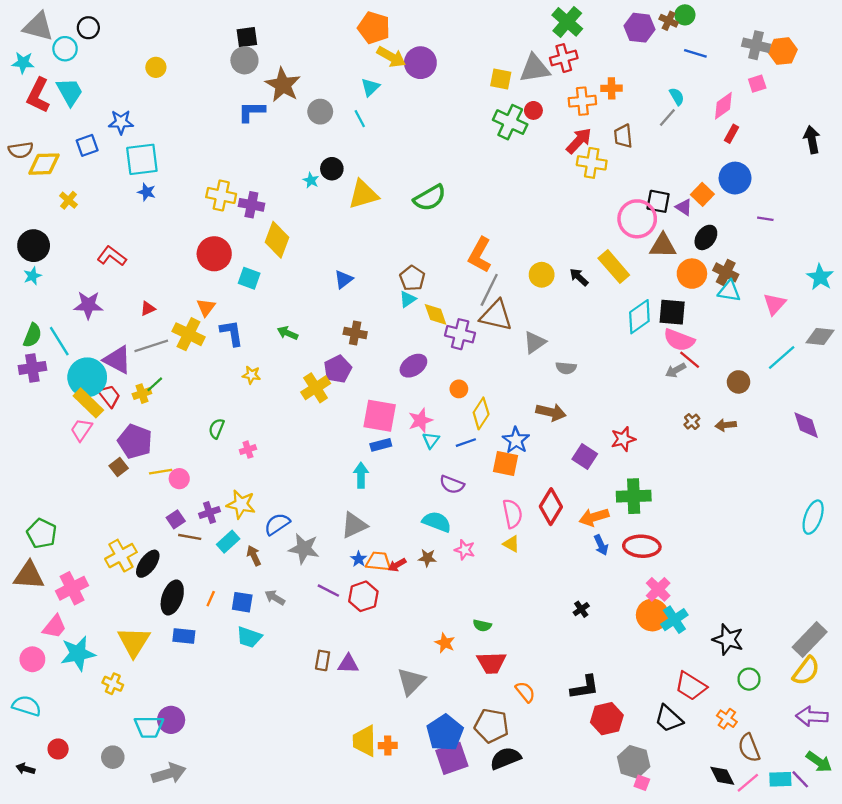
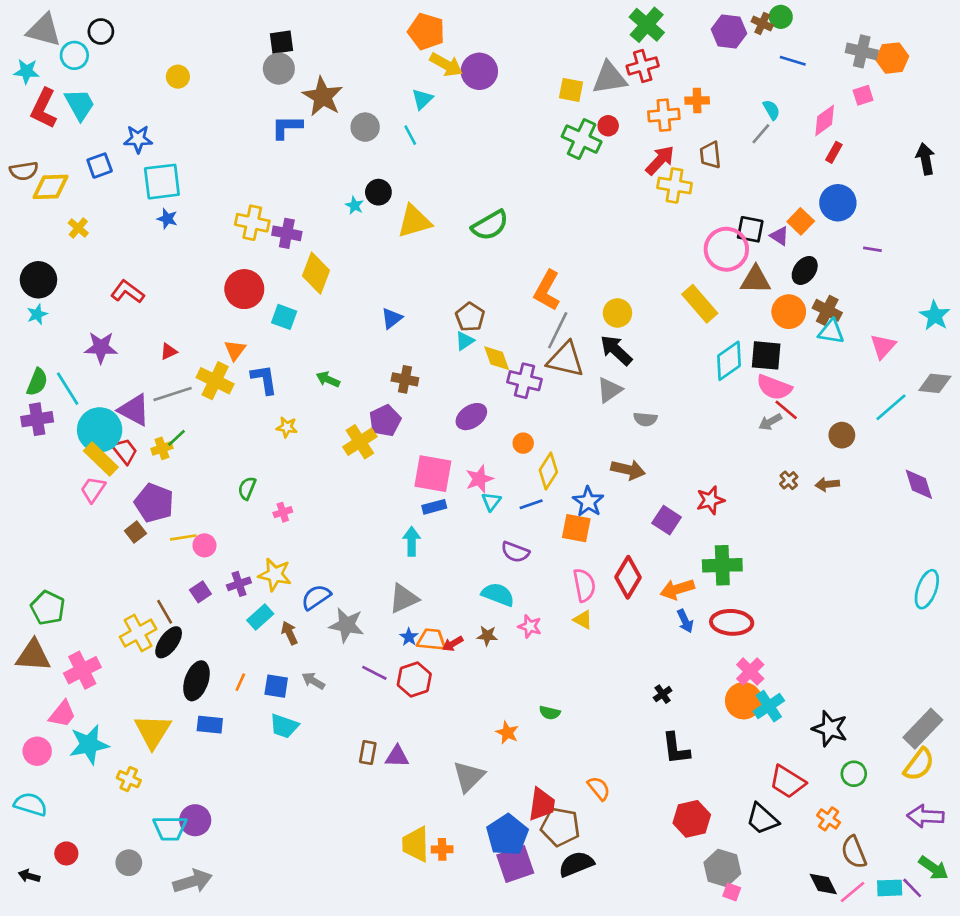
black arrow: (579, 277) -> (616, 350), moved, size x1.5
brown line: (190, 537) -> (165, 612), moved, turned 50
red trapezoid: (491, 663) -> (542, 804), moved, turned -80
black L-shape: (585, 687) -> (676, 749), moved, turned 92

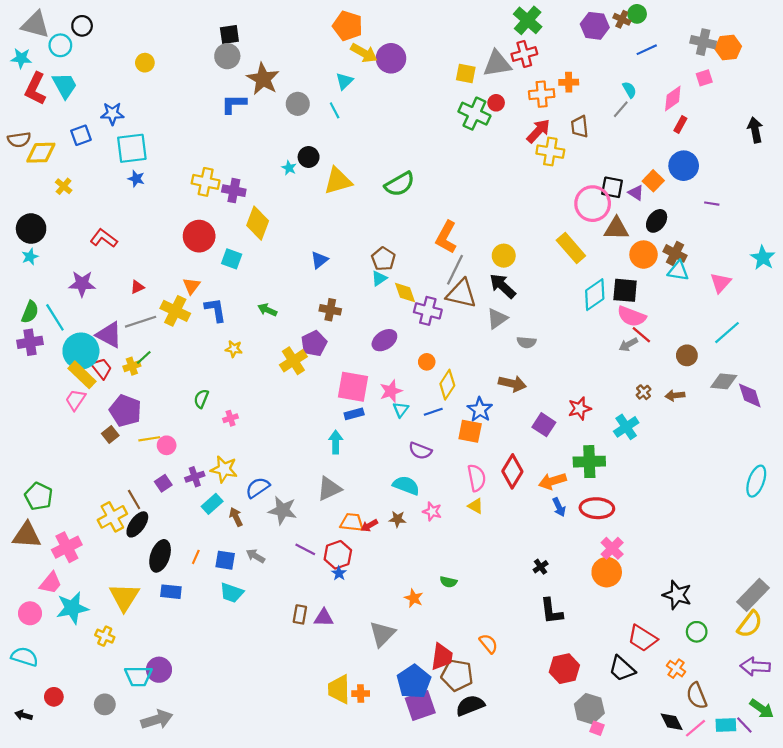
blue line: (793, 61) -> (647, 50), turned -42
gray diamond: (935, 383) -> (724, 381), moved
blue star: (409, 637) -> (339, 573), moved
cyan cross: (769, 706) -> (626, 427), moved

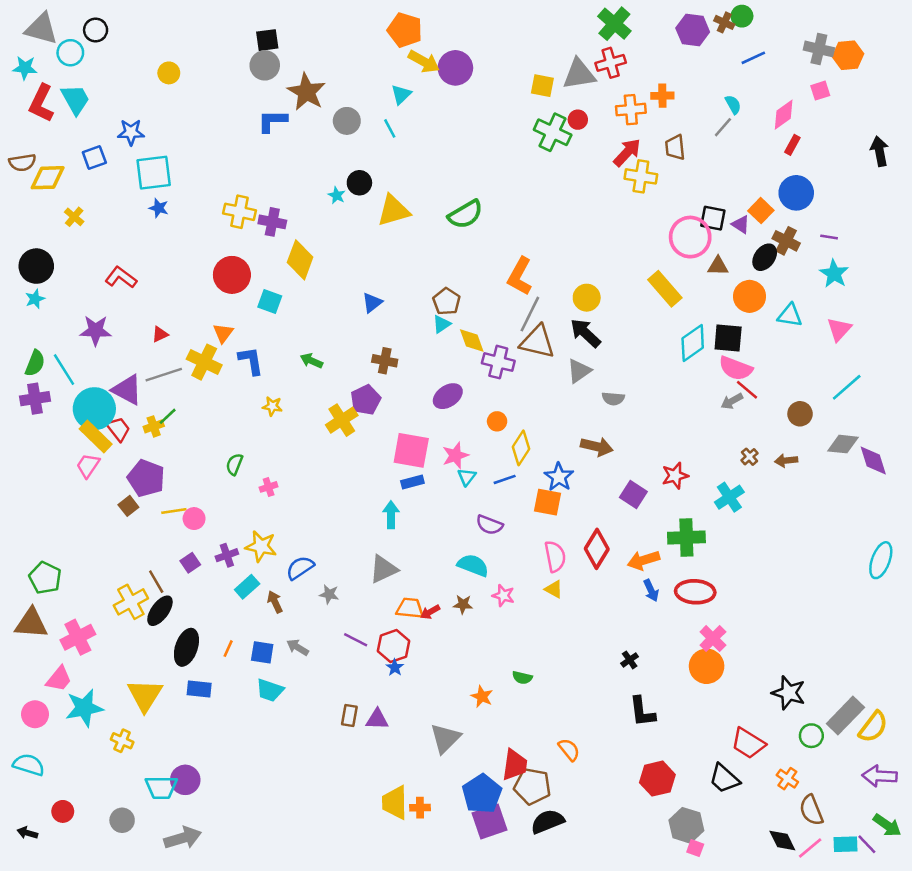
brown triangle: (616, 229) -> (718, 266), size x0.7
brown cross: (675, 253) -> (786, 241), moved
cyan star: (763, 258) -> (834, 274), moved
gray star: (283, 510) -> (329, 594), size x0.6
gray rectangle: (753, 595) -> (845, 715), moved

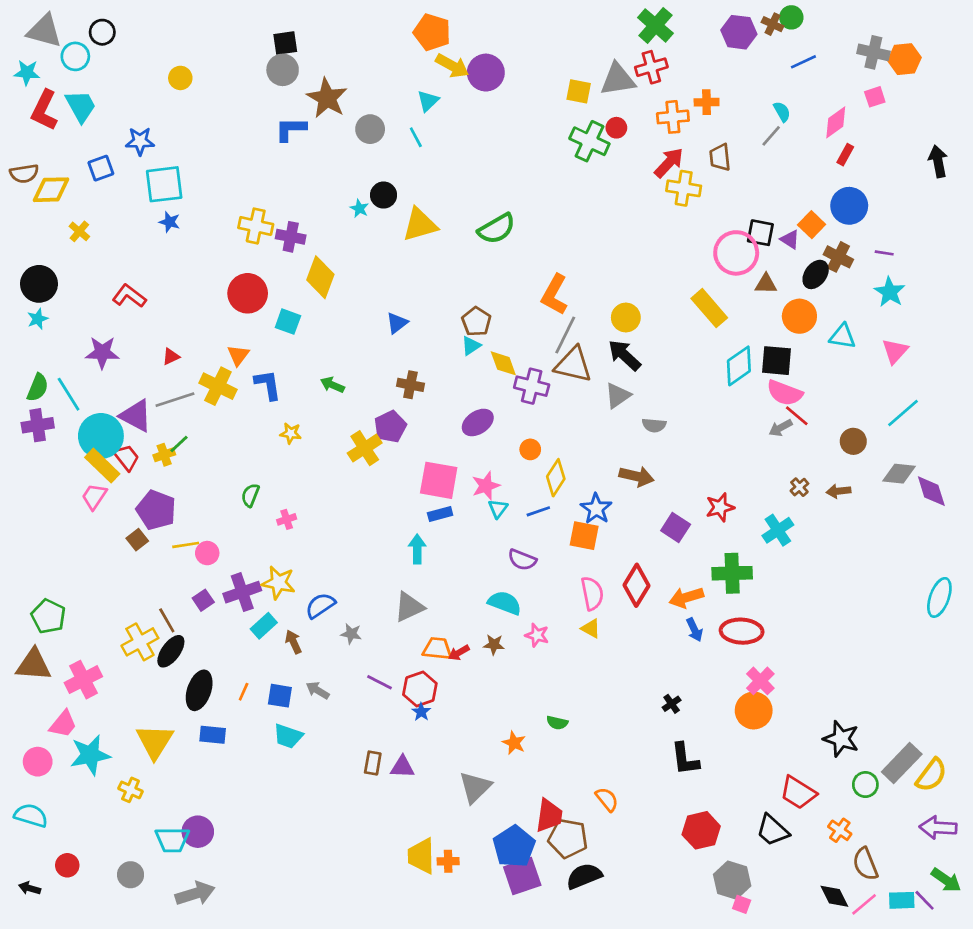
purple cross: (227, 555) -> (242, 592), size x1.5

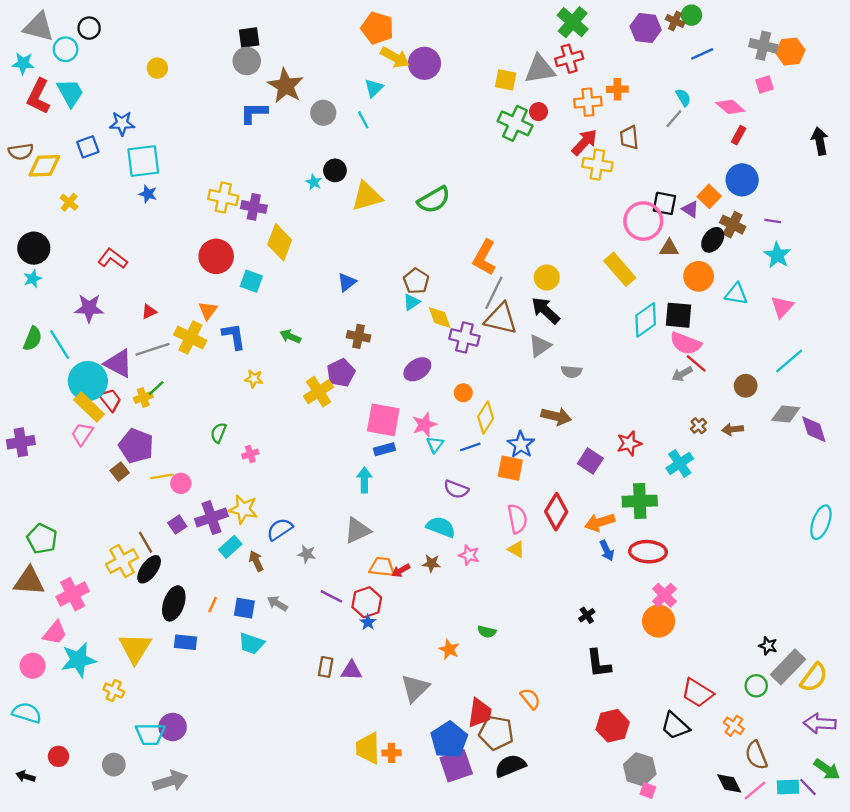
pink diamond: (836, 122) -> (730, 107), turned 76
purple cross: (38, 425) -> (21, 442), moved
black star: (841, 739) -> (768, 646), moved, size x0.6

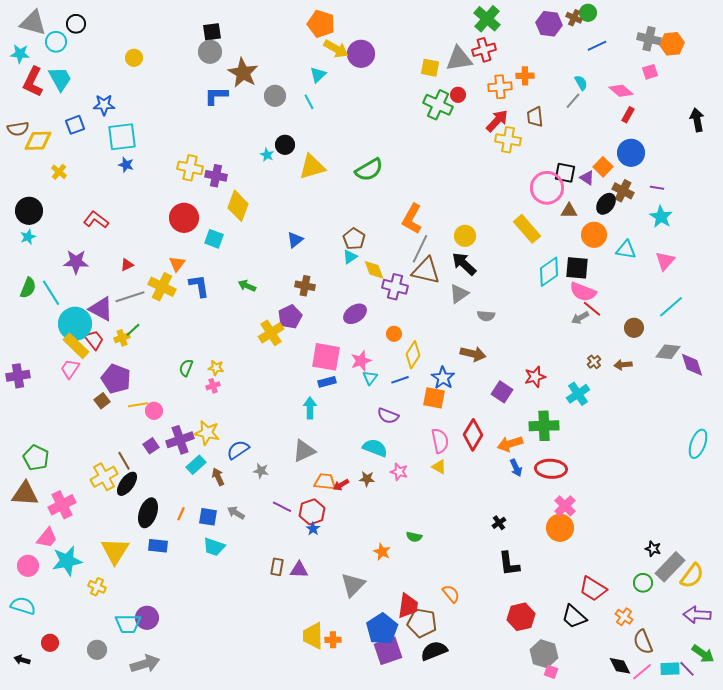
yellow star: (254, 379) -> (216, 368), moved

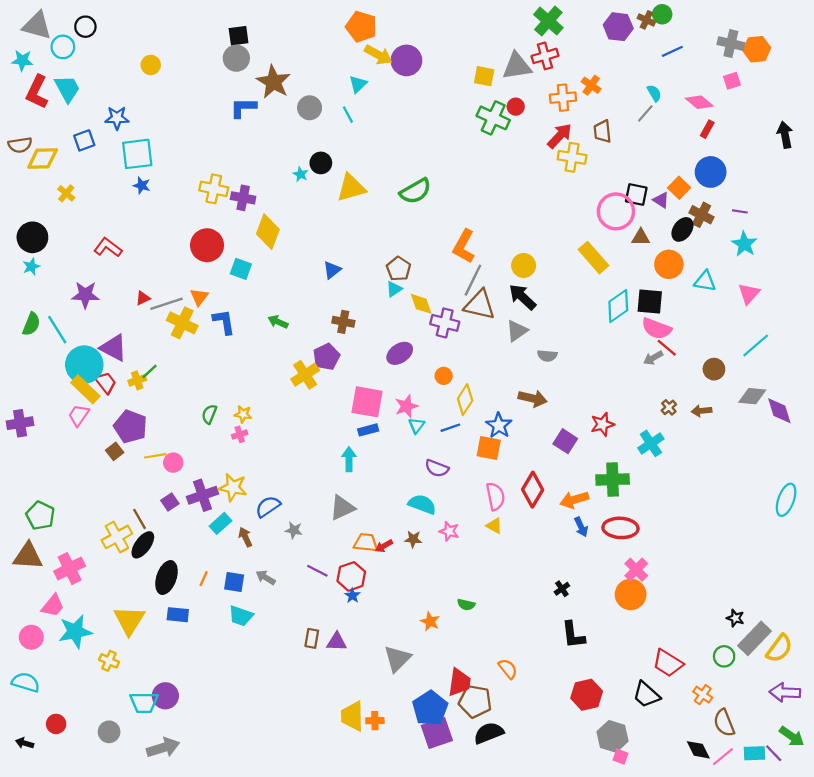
orange cross: (525, 76) -> (591, 85), turned 36
gray line: (130, 297) -> (166, 304), moved

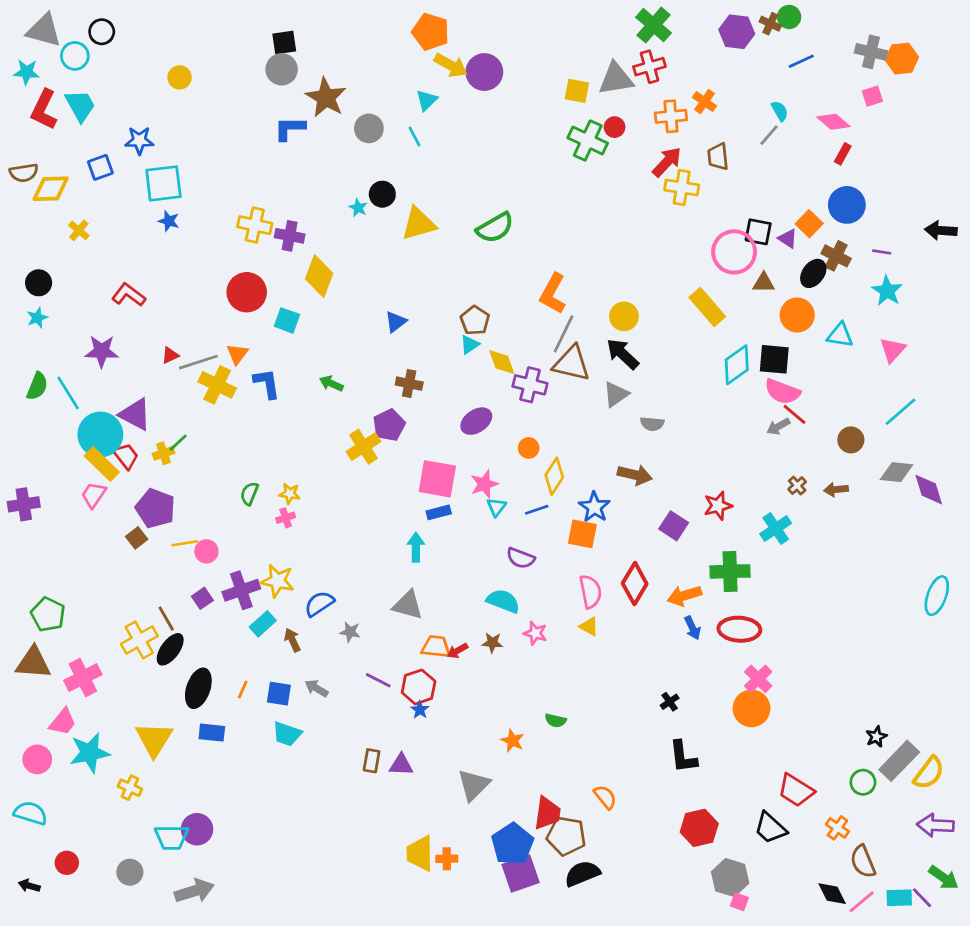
black arrow: (785, 135) -> (941, 230), moved, turned -75
black circle: (32, 237) -> (39, 283), size x0.7
gray triangle: (342, 508) -> (408, 605), turned 40
black star: (735, 618) -> (876, 737), turned 30

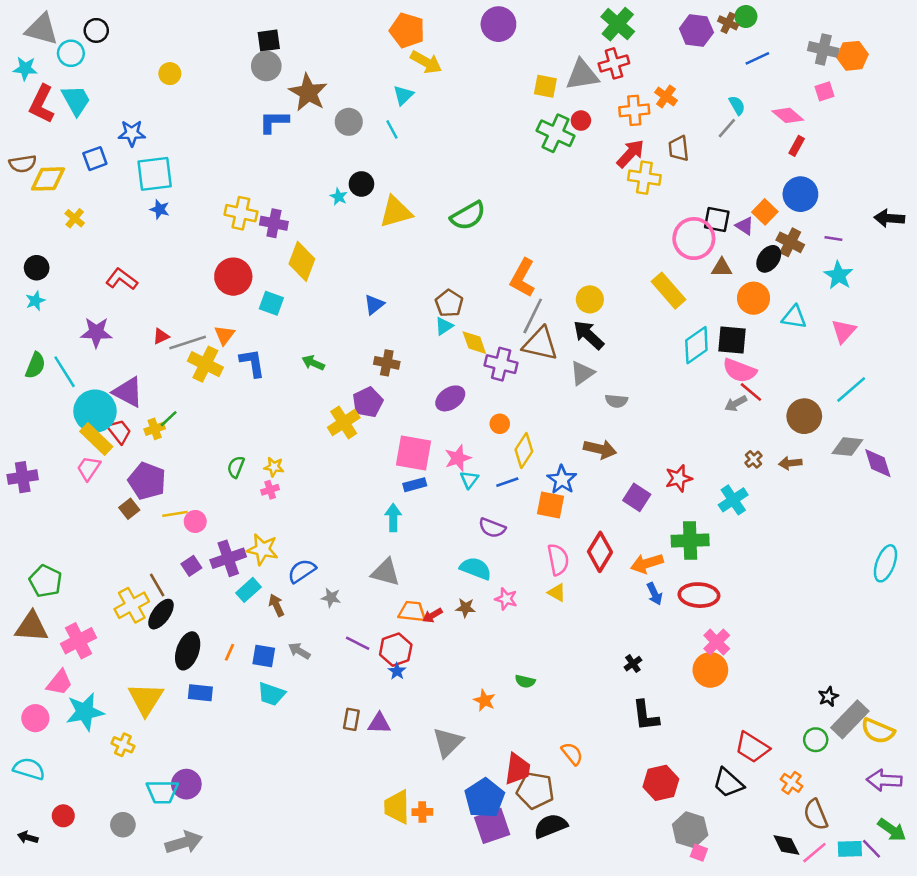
purple circle: (484, 72) -> (498, 24), moved
brown circle: (851, 440) -> (804, 416), size x1.4
yellow semicircle: (929, 773) -> (878, 731), turned 76

